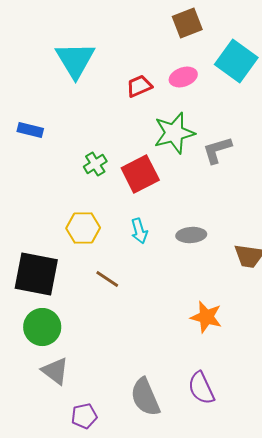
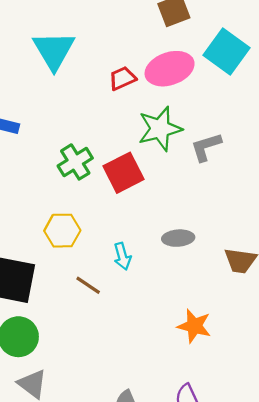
pink ellipse: (183, 77) -> (170, 69), size x1.6
green cross: (95, 164) -> (75, 162), size x1.4
cyan arrow: (139, 231) -> (122, 256), moved

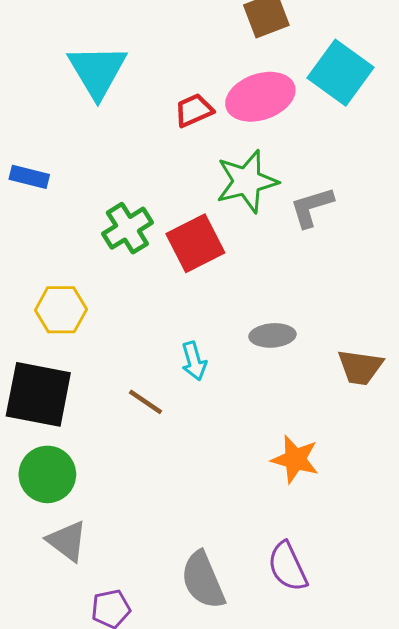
yellow hexagon: (62, 231) -> (61, 310), moved

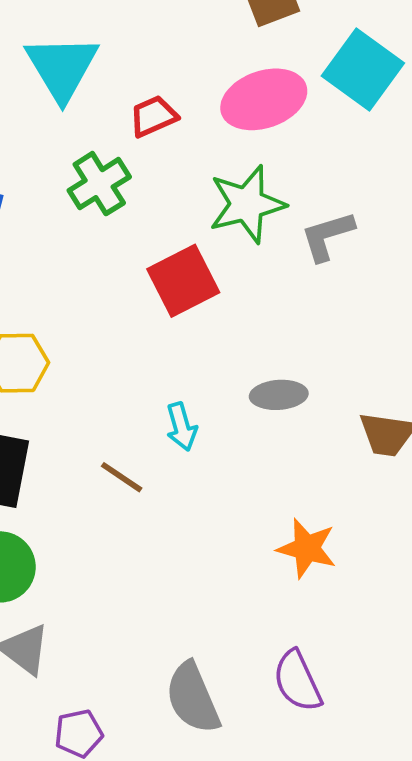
red trapezoid: (194, 110) -> (153, 116), moved
green cross: (127, 228) -> (99, 184), moved

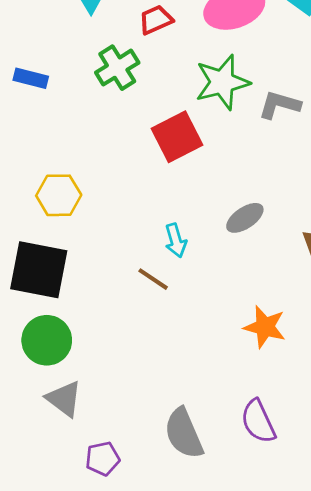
gray L-shape: (327, 236) -> (279, 105), turned 33
gray ellipse: (279, 395) -> (245, 218), turned -30
brown line: (122, 477) -> (153, 279), moved

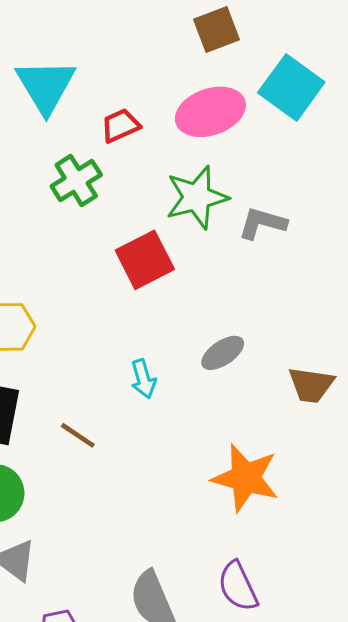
brown line: (153, 279) -> (78, 435), moved
orange star: (265, 327) -> (246, 478), size x1.4

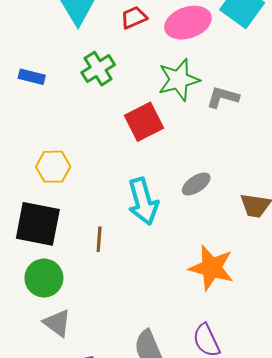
red trapezoid: (120, 126) -> (134, 17), moved
cyan arrow: (143, 379) -> (143, 201), size x1.8
brown line: (78, 435) -> (99, 239), turned 60

